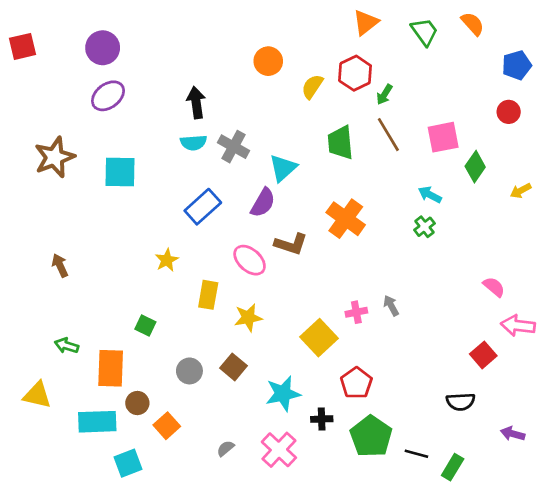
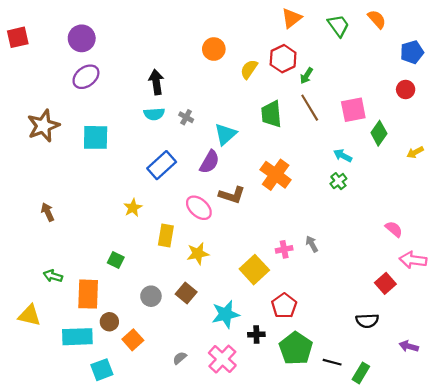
gray cross: (234, 147) -> (186, 117), size x0.6

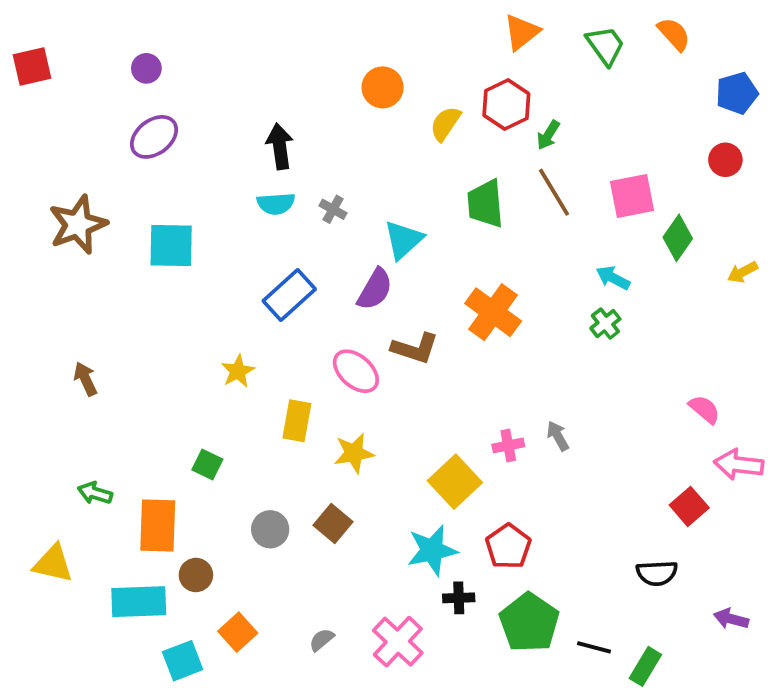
purple circle: (82, 38) -> (146, 68), size x0.6
cyan star: (226, 314) -> (432, 550), moved
orange square: (133, 340) -> (238, 632), moved

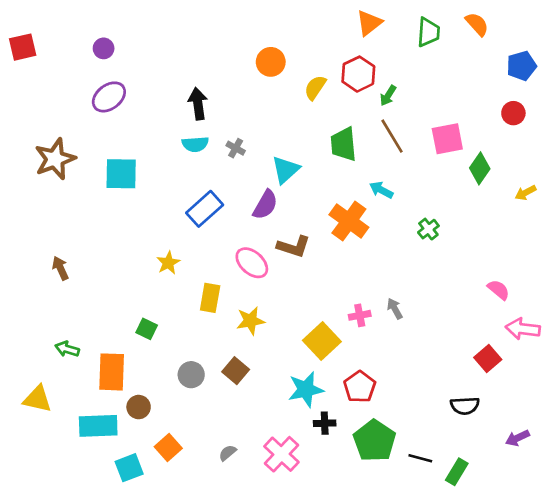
green trapezoid: (605, 46) -> (428, 32), turned 40
cyan arrow: (613, 278) -> (381, 190), moved
purple arrow: (731, 619) -> (517, 438), turned -40

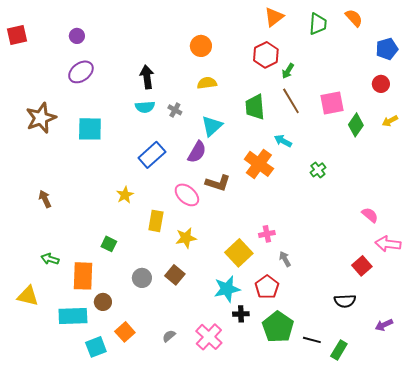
yellow semicircle: (315, 88) -> (207, 83), moved, turned 48
yellow arrow: (526, 193) -> (390, 121), moved
gray arrow: (395, 309) -> (285, 259), moved

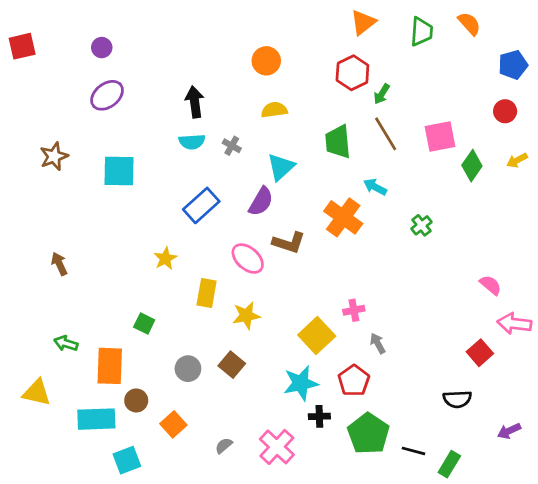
brown star: (41, 118) -> (54, 156), size x0.7
orange square: (125, 332) -> (173, 424), moved

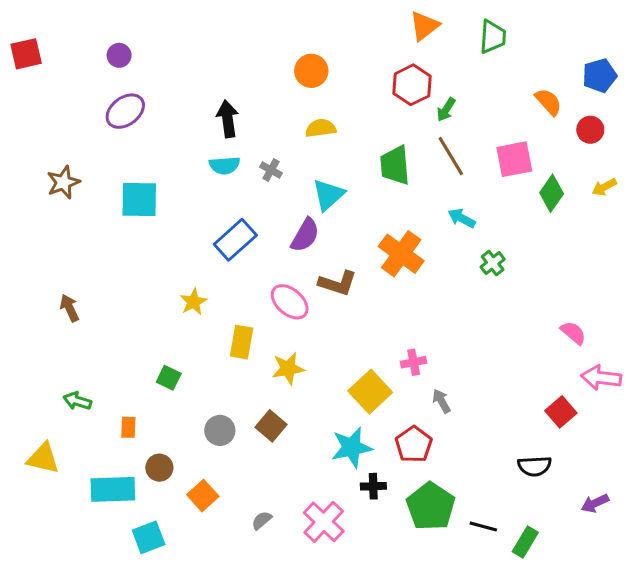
orange semicircle: (469, 24) -> (548, 102), moved
cyan arrow: (375, 187) -> (462, 218), moved
orange rectangle: (110, 366) -> (128, 427), size x0.5

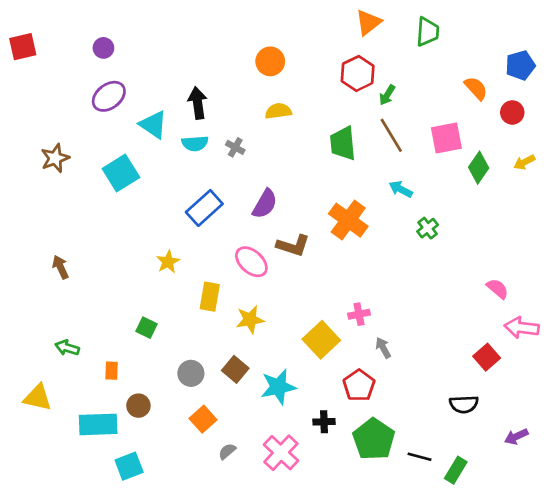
cyan triangle: (328, 195) -> (153, 125), moved, turned -44
cyan square: (139, 199) -> (121, 173), turned -33
cyan star: (352, 447) -> (278, 387), moved
orange square: (203, 496) -> (203, 419), moved

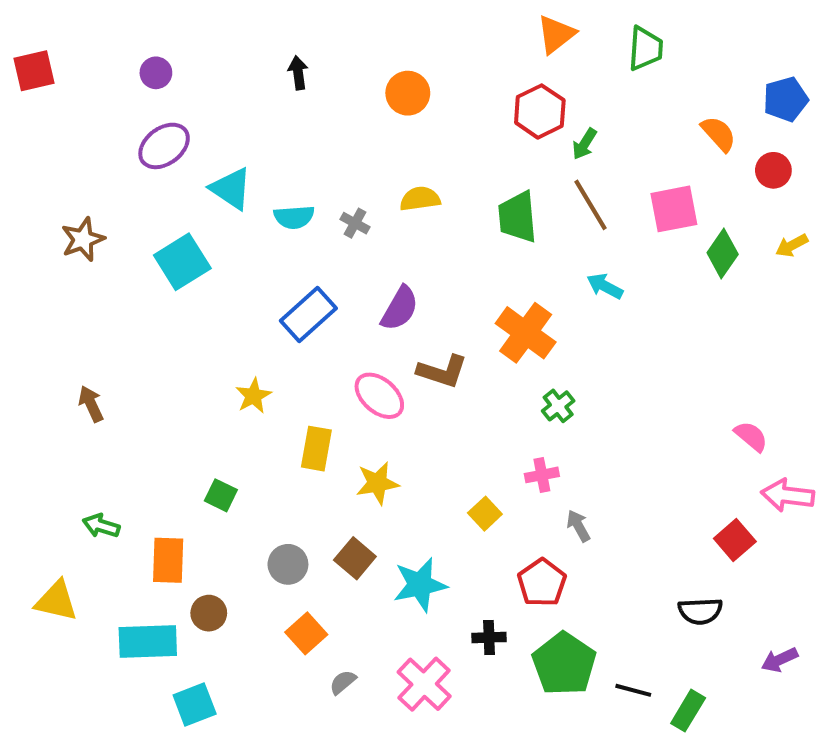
black arrow: (198, 103) -> (298, 73), moved, size x0.7
yellow semicircle: (278, 111) -> (420, 199), moved
green cross: (428, 228) -> (558, 406), moved
yellow square: (321, 340) -> (485, 514), size x0.6
orange rectangle: (112, 371) -> (168, 560), size x1.6

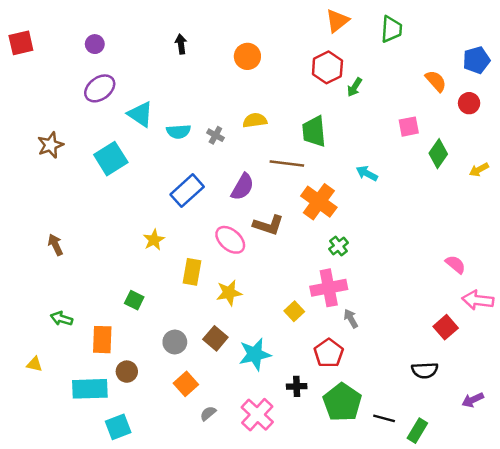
brown line: (591, 205) -> (287, 163), moved, turned -52
pink square: (674, 209) -> (409, 127), size x0.7
yellow arrow: (792, 245) -> (479, 170), moved
pink cross: (542, 475) -> (329, 288), size x1.8
yellow triangle: (56, 601) -> (34, 364), size x0.6

